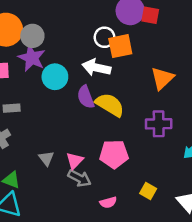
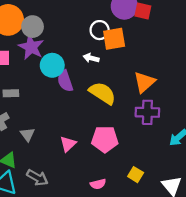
white arrow: (96, 68) -> (91, 58), size x0.6
orange triangle: (162, 78) -> (144, 82), moved
purple semicircle: (86, 97) -> (65, 81), moved
gray triangle: (46, 158) -> (27, 134), moved
gray arrow: (79, 178) -> (37, 178), moved

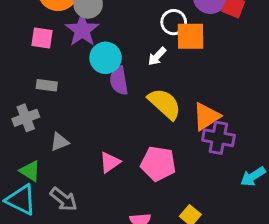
white arrow: (91, 58) -> (157, 56), turned -70
orange triangle: (144, 82) -> (206, 116), moved
gray triangle: (27, 134) -> (60, 142), turned 35

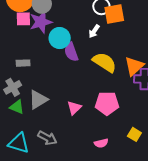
purple star: (82, 30) -> (41, 22), turned 30
pink square: (42, 38) -> (23, 19), moved
gray triangle: (60, 142) -> (38, 100), size x1.5
green triangle: (30, 171) -> (17, 107), moved

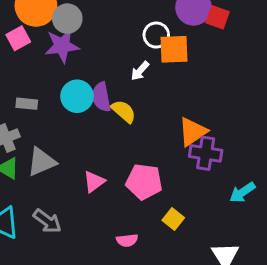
pink square: (23, 19) -> (18, 38), moved, turned -35
cyan circle: (60, 38) -> (77, 96), moved
yellow semicircle: (104, 62) -> (124, 111), moved, size x0.7
yellow square: (134, 134) -> (173, 219), moved

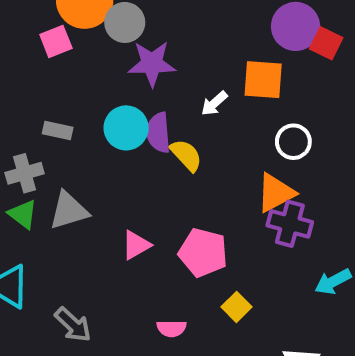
white circle: (156, 35) -> (293, 142), moved
purple star: (62, 46) -> (152, 64), moved
gray arrow: (47, 221) -> (73, 325), moved

